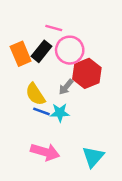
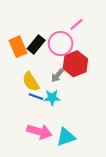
pink line: (54, 28) -> (76, 24), moved, turned -56
cyan triangle: (93, 157) -> (66, 137), moved, turned 30

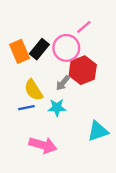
blue line: (36, 97) -> (26, 108), moved, turned -32
cyan triangle: (66, 137) -> (98, 131), moved

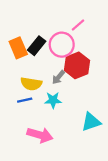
yellow semicircle: (34, 90) -> (31, 84), turned -48

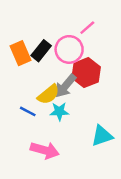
gray arrow: (58, 77) -> (65, 86), size x1.5
yellow semicircle: (31, 84) -> (48, 94), moved, turned -48
blue line: (25, 100) -> (28, 111), turned 40

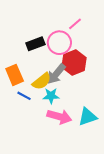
black rectangle: (41, 51) -> (35, 44), turned 30
orange rectangle: (21, 53) -> (15, 75), moved
pink arrow: (45, 150) -> (59, 117), moved

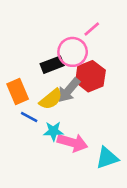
black rectangle: (35, 44) -> (52, 65), moved
cyan star: (51, 96) -> (53, 131), moved
cyan triangle: (88, 117) -> (107, 158), moved

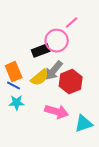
red hexagon: (90, 76) -> (71, 82), moved
blue line: (29, 117) -> (14, 86), moved
cyan star: (53, 131) -> (17, 103), moved

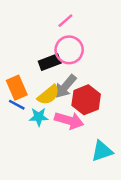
pink line: (72, 23) -> (65, 21), moved
cyan star: (17, 103) -> (39, 117), moved
pink arrow: (57, 112) -> (69, 121), moved

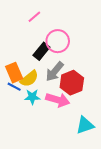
pink line: (65, 21) -> (34, 17), moved
black rectangle: (50, 62) -> (41, 51), turned -30
yellow semicircle: (48, 95) -> (29, 79), moved

